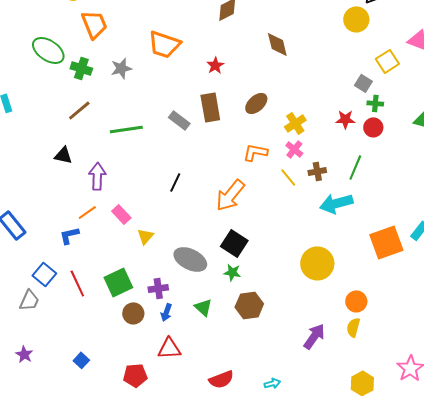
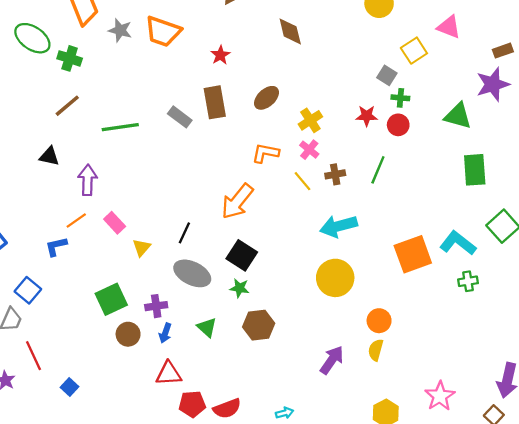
gray star: (121, 68) -> (120, 30), moved, turned 30
black line: (175, 182) -> (184, 233), moved
cyan arrow: (336, 203) -> (339, 226), moved
red line: (77, 283) -> (34, 356), moved
red pentagon: (135, 375) -> (192, 404), moved

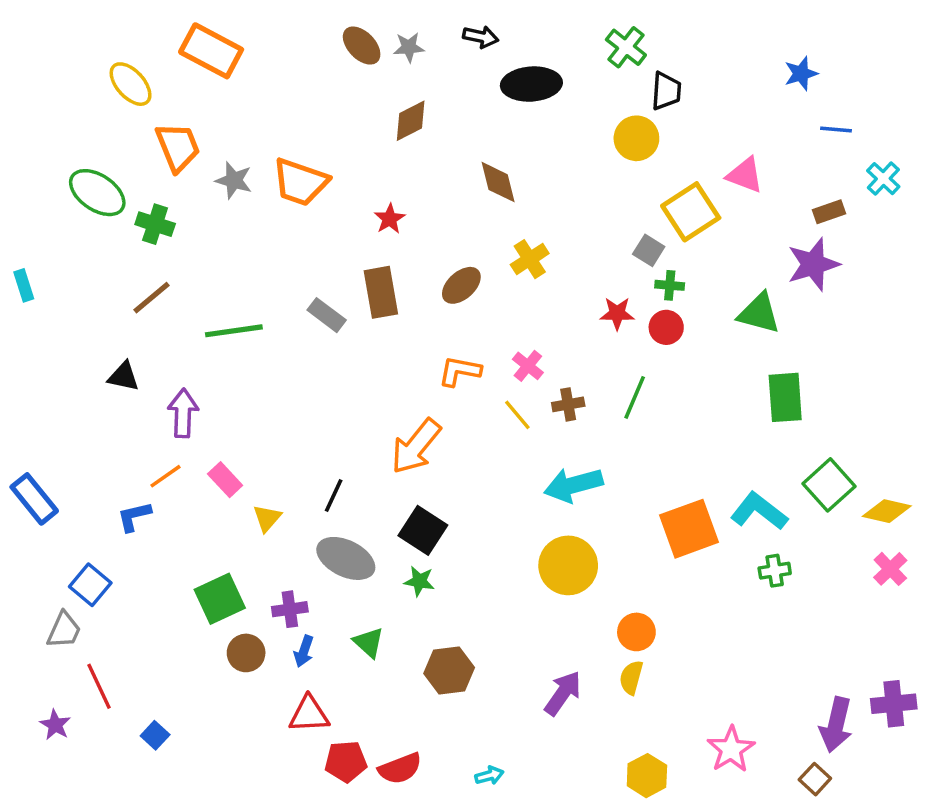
yellow square: (414, 51) -> (691, 212), size x1.4
yellow cross: (310, 120) -> (530, 259), moved
brown hexagon: (259, 325) -> (449, 670), moved

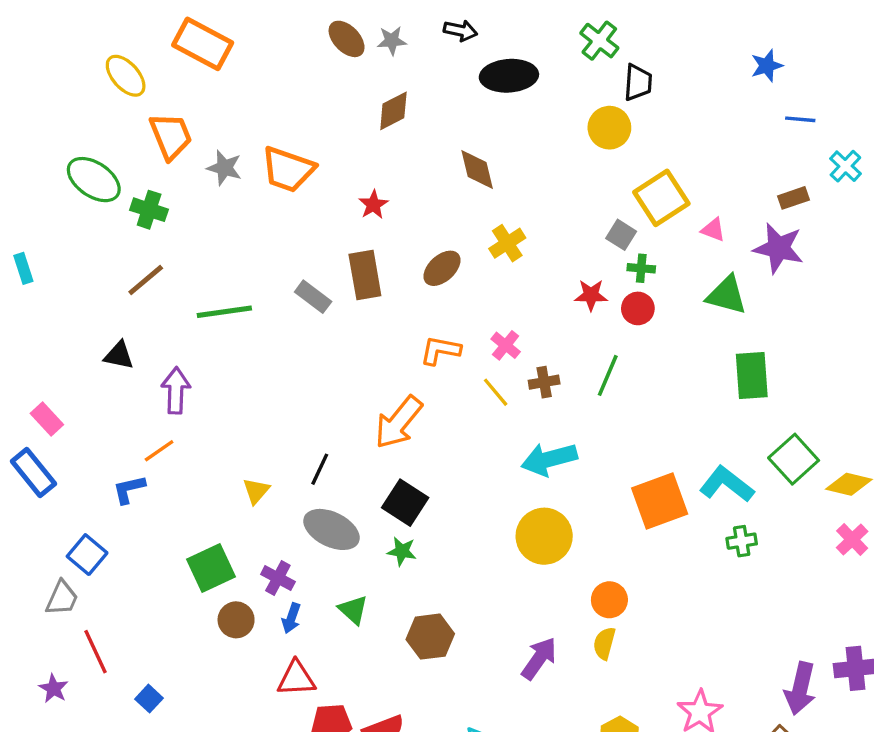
pink triangle: (745, 175) -> (713, 230), moved, size x0.7
purple star: (813, 264) -> (779, 248), turned 30
pink rectangle: (225, 480) -> (47, 419), moved
purple cross: (290, 609) -> (278, 578), turned 36

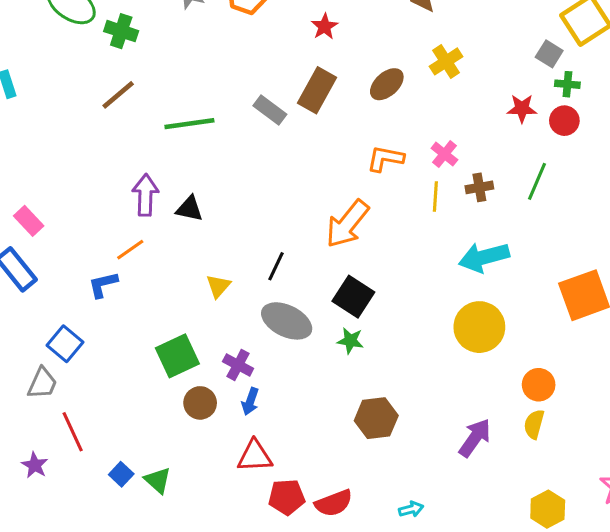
brown rectangle: (365, 275) -> (317, 90), turned 39
black triangle: (119, 355) -> (189, 209), moved
yellow line: (496, 392) -> (435, 197), turned 44
green triangle: (353, 610) -> (158, 480), moved

